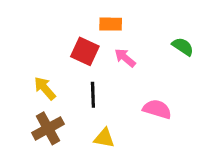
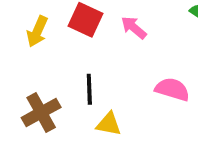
yellow arrow: (45, 88) -> (37, 31), moved, turned -115
black line: (93, 95) -> (89, 89), moved

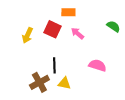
brown cross: (41, 112) -> (39, 82), moved

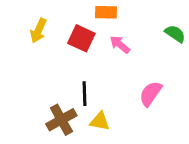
yellow arrow: (27, 35) -> (38, 31), moved
pink semicircle: (97, 65) -> (151, 94), turned -72

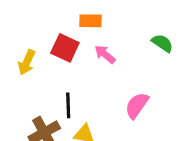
yellow arrow: (38, 31) -> (27, 62), moved

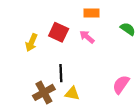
orange rectangle: (91, 21) -> (91, 13), moved
pink semicircle: (137, 105) -> (121, 84), moved

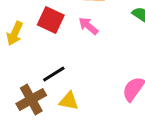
black line: (61, 73) -> (54, 74), turned 60

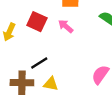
brown cross: (31, 99) -> (22, 83), turned 30

